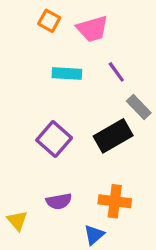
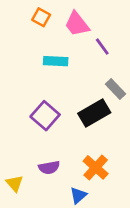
pink trapezoid: (92, 29) -> (77, 24), turned 68
purple line: (116, 72) -> (102, 47), moved
orange cross: (115, 201) -> (96, 167), turned 35

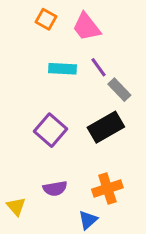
purple line: (102, 47) -> (98, 67), moved
gray rectangle: (116, 89) -> (119, 90), moved
orange cross: (96, 167) -> (107, 189), turned 30

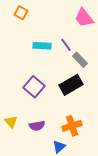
orange square: (46, 19) -> (21, 13), moved
pink trapezoid: (86, 27) -> (84, 18), moved
yellow triangle: (16, 206) -> (11, 122), moved

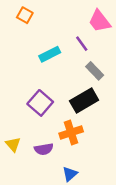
purple line: (66, 45) -> (82, 44), moved
cyan rectangle: (42, 46) -> (50, 54), turned -30
orange cross: (72, 126) -> (71, 133), moved

